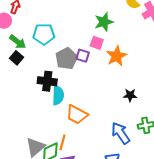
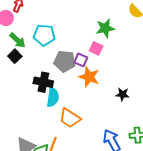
orange star: (117, 56) -> (89, 77), moved, turned -30
gray pentagon: (67, 58) -> (65, 61), turned 30
black star: (130, 95) -> (123, 94), moved

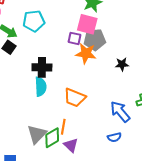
pink square: (96, 48) -> (87, 24), size x1.5
gray pentagon: (65, 61) -> (95, 40), moved
cyan semicircle: (53, 97) -> (41, 87), moved

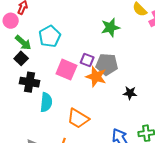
cyan pentagon: (34, 21) -> (50, 36), turned -30
pink square: (87, 24) -> (66, 70), moved
black cross: (42, 67) -> (29, 82), moved

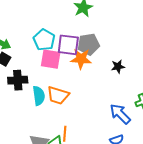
cyan pentagon: (50, 36) -> (44, 40), moved
purple square: (87, 60) -> (68, 45), size x1.6
orange trapezoid: (78, 118) -> (58, 95), moved

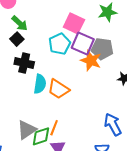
cyan pentagon: (44, 40) -> (60, 44), moved
pink square: (51, 59) -> (74, 23), moved

